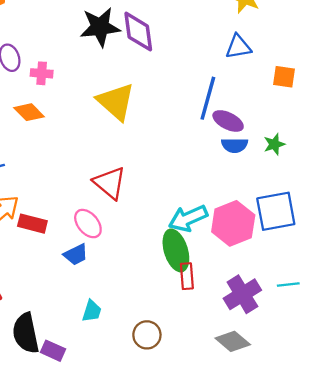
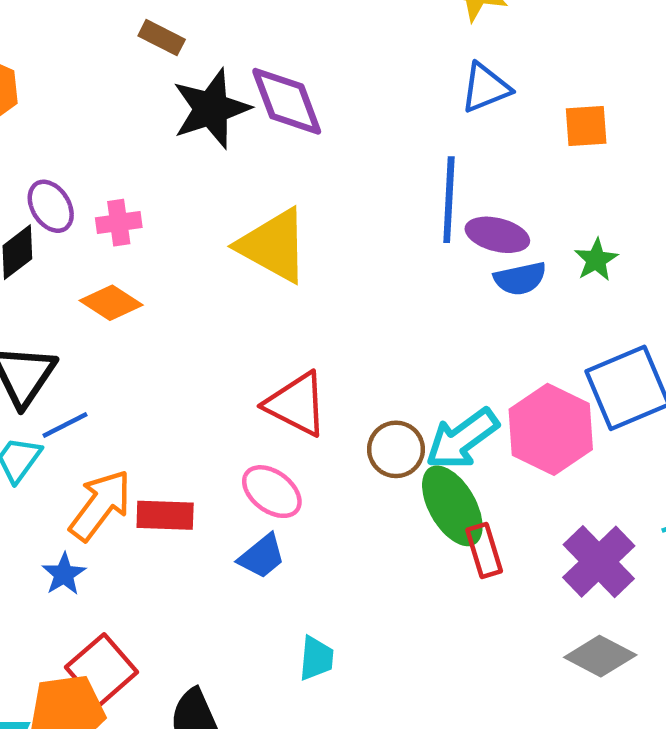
brown circle: (147, 335) -> (396, 449), moved

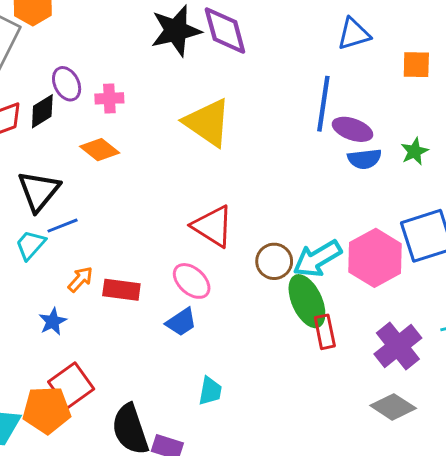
orange arrow: (100, 505) -> (80, 279), size x0.6

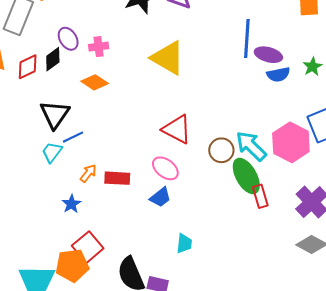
cyan arrow: (317, 259) -> (251, 146), turned 80

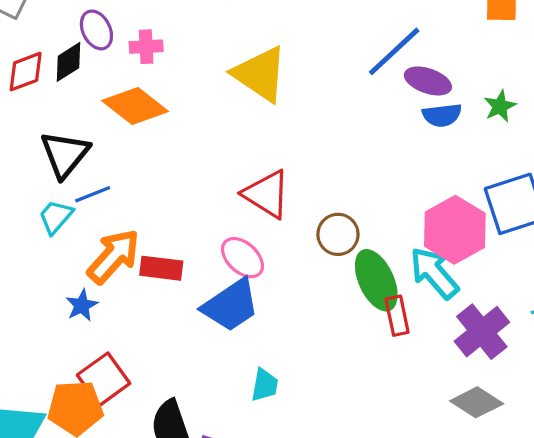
blue line: (247, 39) -> (394, 51), turned 39
orange diamond: (95, 82) -> (135, 106), size x1.4
cyan arrow: (251, 146) -> (434, 273), moved
orange arrow: (88, 173) -> (114, 256), size x1.8
blue trapezoid: (160, 197) -> (231, 305), size x1.6

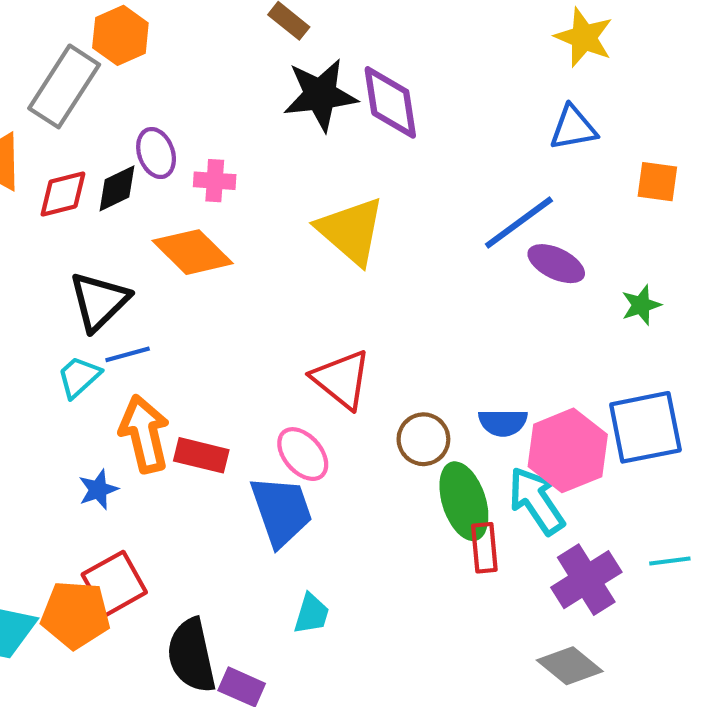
blue semicircle: (442, 115) -> (503, 422), moved
orange arrow: (114, 256) -> (144, 434), turned -62
blue trapezoid: (231, 305) -> (281, 511), turned -82

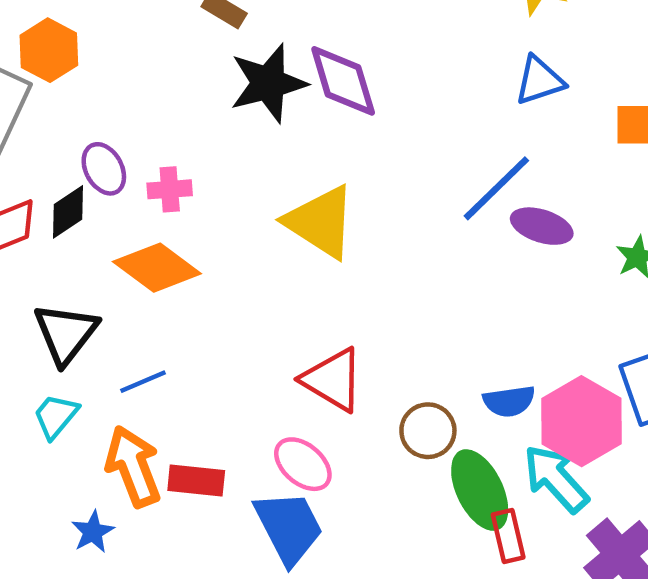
blue line: (128, 354) -> (143, 382), moved

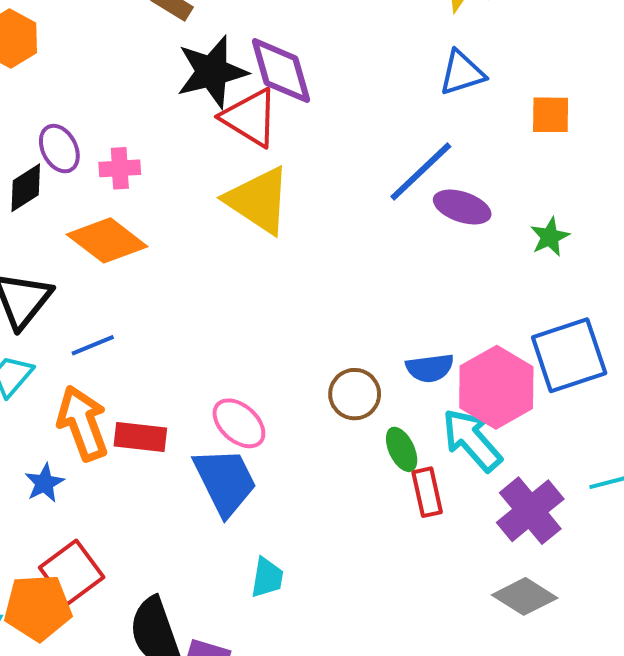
red triangle: (333, 380) -> (250, 118), moved
green ellipse: (480, 490) -> (402, 449), size x0.6

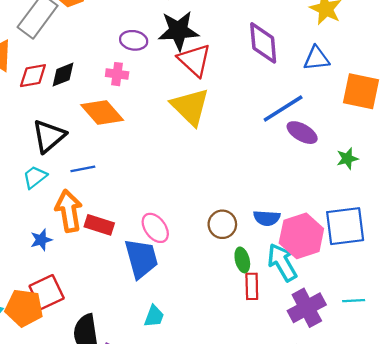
purple diamond: (281, 71) -> (263, 43), moved
orange square: (551, 115) -> (361, 91), size x1.6
purple ellipse: (59, 149) -> (134, 40), moved, turned -65

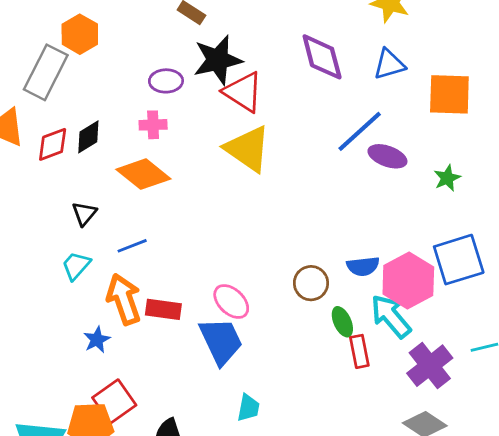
black triangle: (49, 136) -> (84, 214), size x0.6

